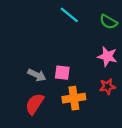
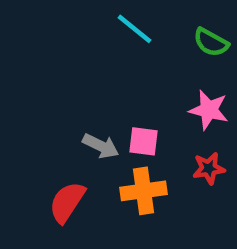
pink square: (62, 73) -> (144, 141), moved
gray arrow: (37, 75) -> (101, 146), moved

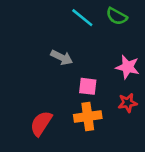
green semicircle: (211, 42) -> (117, 16), moved
gray arrow: (101, 146) -> (62, 57), moved

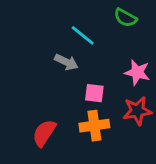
cyan line: (82, 18) -> (83, 35), moved
red star: (128, 103) -> (137, 111), size x1.4

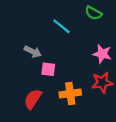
gray arrow: (66, 62) -> (33, 52), moved
pink square: (94, 93) -> (48, 69), moved

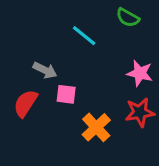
orange cross: (70, 94) -> (96, 127), turned -35
red semicircle: (33, 99) -> (26, 103), moved

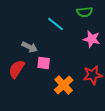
green semicircle: (128, 18) -> (85, 12), turned -35
pink star: (140, 73) -> (92, 39), moved

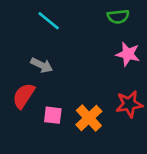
cyan line: (56, 24) -> (49, 21), moved
pink square: (44, 63) -> (53, 115), moved

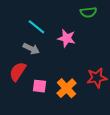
cyan line: (49, 21) -> (36, 27), moved
pink star: (128, 54) -> (67, 38), moved

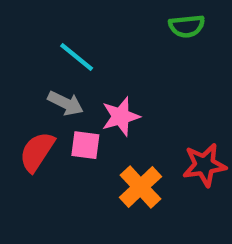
pink star: (67, 38) -> (121, 116), moved, turned -30
pink square: (40, 86) -> (85, 145), moved

